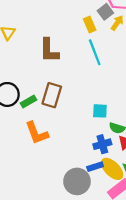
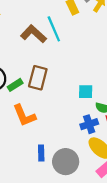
brown L-shape: (49, 50) -> (34, 34), turned 135
cyan line: (95, 52) -> (54, 29), moved
blue rectangle: (95, 167) -> (41, 153), moved, turned -72

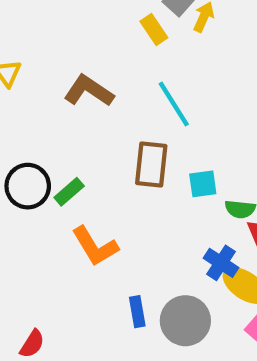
cyan line: (54, 29) -> (174, 104), moved
brown rectangle: (38, 78) -> (151, 165), moved
blue cross: (89, 124) -> (221, 263), moved, turned -30

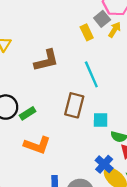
brown L-shape: (89, 91) -> (46, 60), turned 124
orange L-shape: (95, 246) -> (37, 145), turned -48

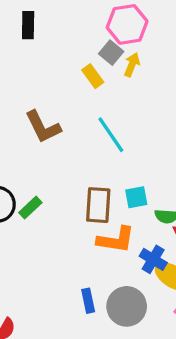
brown L-shape: (46, 60) -> (43, 127), turned 88
brown rectangle: (74, 105) -> (98, 205), moved
orange L-shape: (37, 145) -> (116, 240), moved

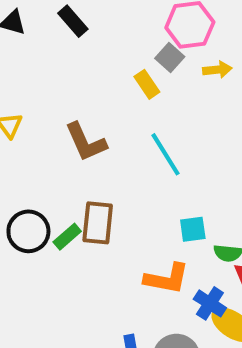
black rectangle: (28, 25) -> (73, 21), turned -44
yellow arrow: (132, 65) -> (217, 70), moved, turned 60
brown rectangle: (98, 205) -> (98, 223), moved

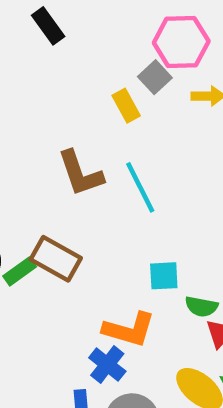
brown L-shape: (86, 142) -> (80, 173), moved
brown rectangle: (98, 223) -> (56, 259), turned -72
blue cross: (210, 303) -> (107, 365), moved

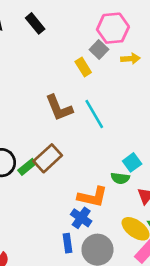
brown rectangle: (56, 259) -> (48, 158), turned -68
cyan square: (164, 276) -> (132, 162), moved, turned -30
green semicircle: (201, 307) -> (120, 178), moved

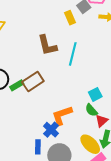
cyan line: (94, 114) -> (73, 54), turned 35
green semicircle: (120, 178) -> (91, 110), moved, turned 32
orange L-shape: (93, 197) -> (62, 115), turned 140

